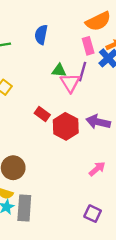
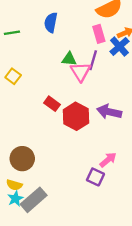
gray rectangle: (24, 208) -> (34, 200), turned 45
purple square: (93, 214) -> (95, 177), moved

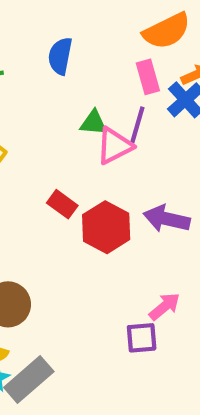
pink triangle: (81, 72) -> (114, 146), turned 35
purple square: (95, 177) -> (142, 338), turned -30

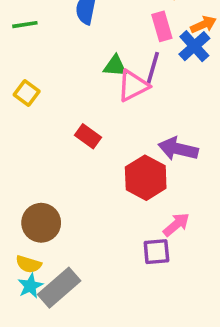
red hexagon: (106, 227) -> (146, 178), moved

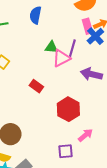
pink rectangle: (162, 26) -> (87, 26), moved
purple arrow: (178, 149) -> (91, 74), moved
purple square: (156, 252) -> (65, 151), moved

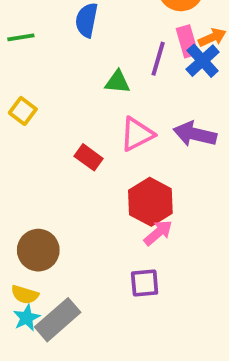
purple line: (72, 48) -> (158, 59), moved
pink triangle: (61, 58) -> (137, 134), moved
pink arrow: (85, 135) -> (158, 233), moved

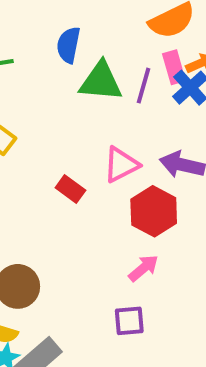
green triangle: (118, 82) -> (101, 81), moved, size x1.6
red hexagon: (150, 202) -> (154, 211), moved

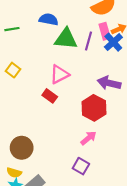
blue semicircle: (68, 45) -> (49, 19), turned 90
pink triangle: (121, 165) -> (59, 74), moved
purple square: (129, 321) -> (81, 166), turned 35

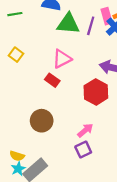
pink arrow: (88, 138) -> (85, 130), moved
brown circle: (22, 148) -> (42, 121), moved
purple square: (81, 166) -> (83, 150), turned 35

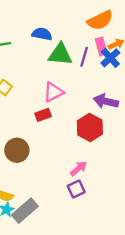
red rectangle: (52, 80) -> (43, 115), turned -56
brown circle: (42, 121) -> (17, 150), moved

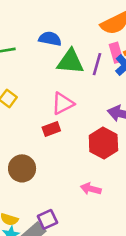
pink arrow: (78, 168) -> (91, 189), turned -126
purple square: (76, 189) -> (47, 219), moved

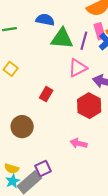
pink triangle: (63, 104) -> (78, 68), moved
red rectangle: (51, 129) -> (46, 94), turned -40

